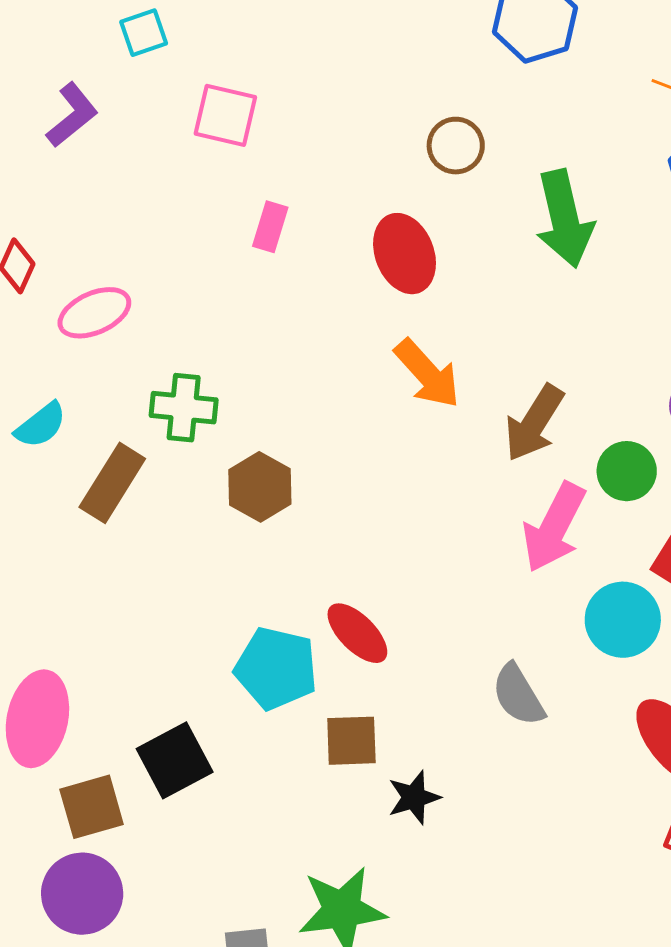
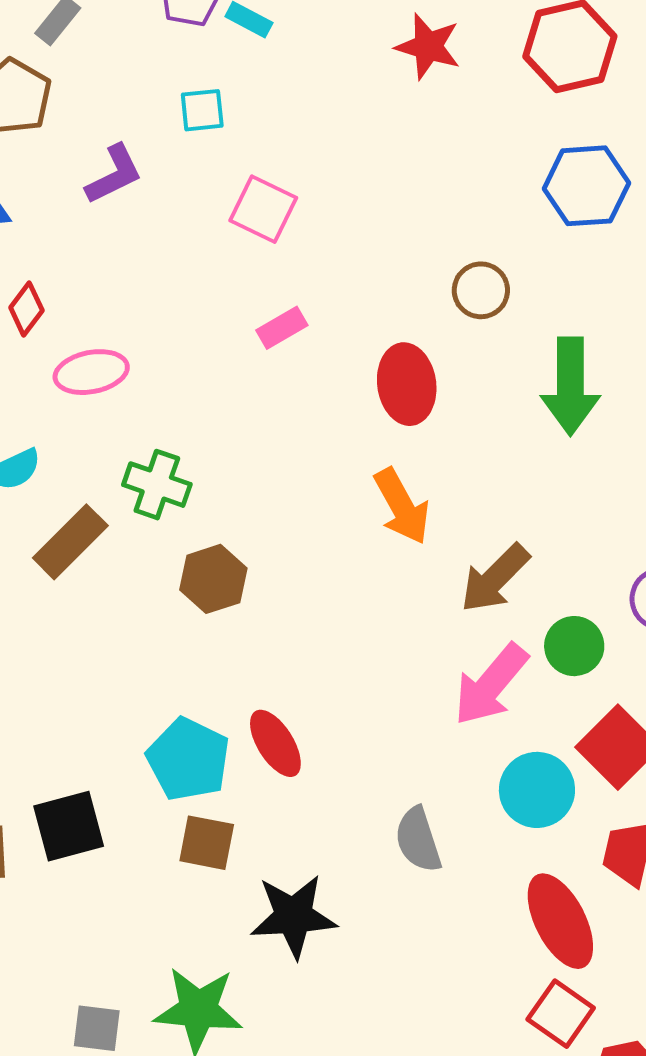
pink rectangle: (270, 227) -> (282, 328), turned 30
brown square: (351, 741) -> (207, 843), moved
black star: (414, 797) -> (293, 916), size x1.6

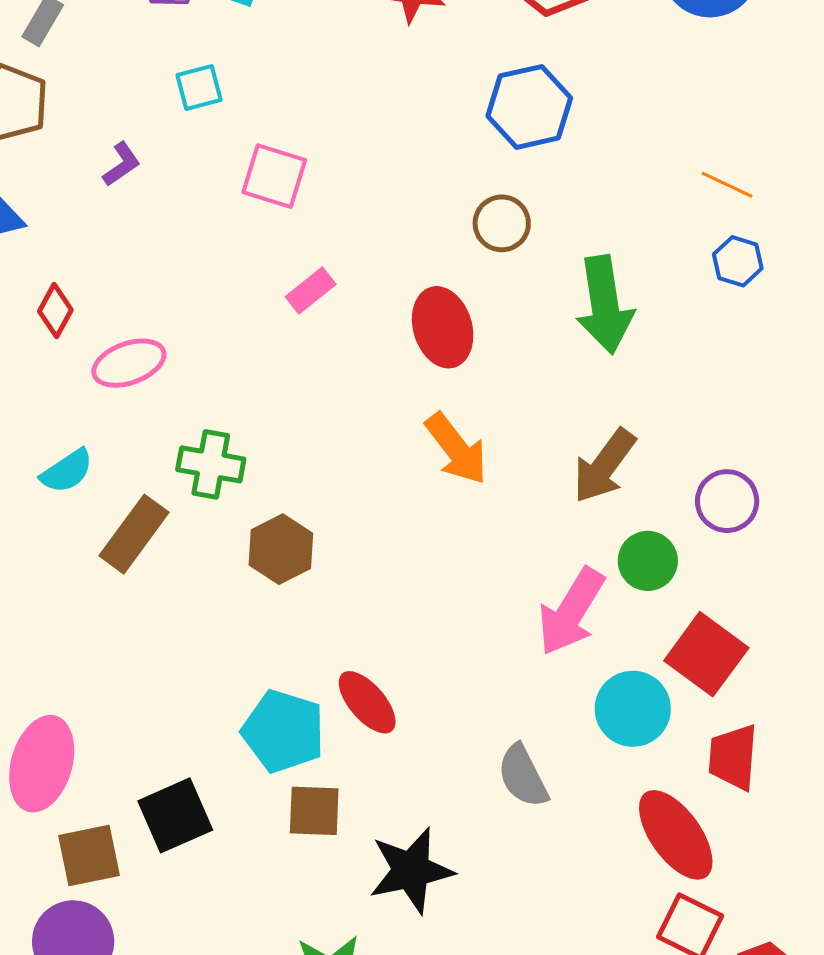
purple L-shape: (114, 174) -> (122, 164), size x0.7
blue hexagon: (586, 186) -> (529, 107), moved
brown arrow: (495, 578) -> (604, 466), moved

